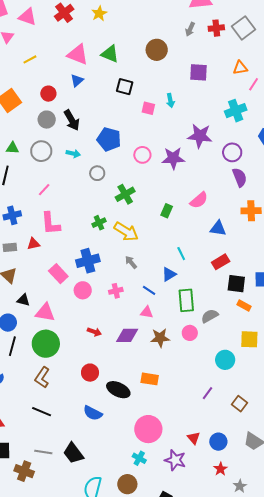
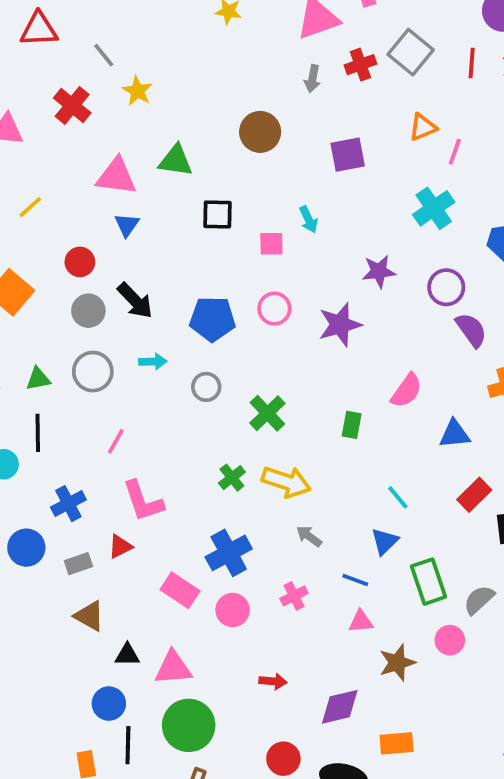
purple star: (200, 136) -> (379, 271), size x0.7
pink circle: (142, 155) -> (274, 309), moved
purple diamond: (127, 335) -> (340, 707), moved

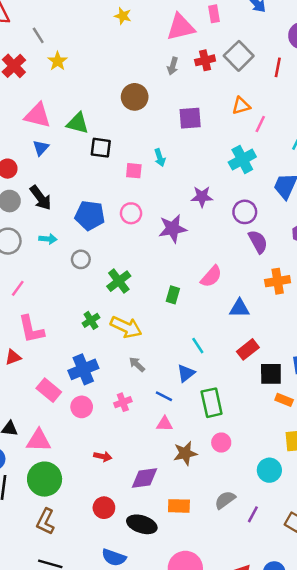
green triangle: (176, 161) -> (78, 123), moved
gray semicircle: (479, 600) -> (225, 500), moved

